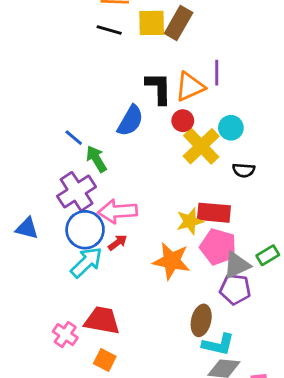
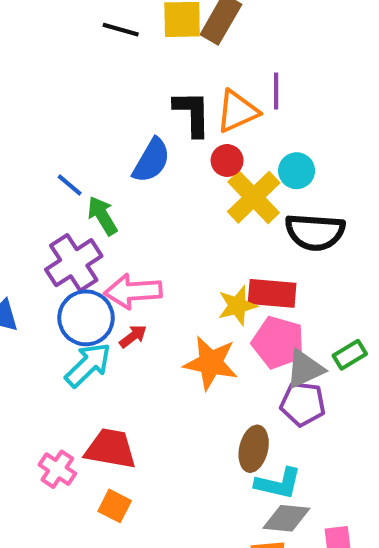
black semicircle: (244, 170) -> (315, 232), size x1.8

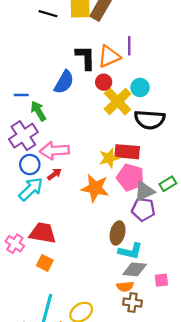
blue line: (70, 185) -> (21, 95), turned -40
blue circle: (86, 318) -> (30, 165), size x0.7

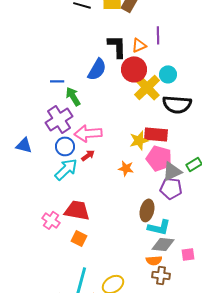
orange triangle: (109, 56) -> (139, 45), size x0.7
red circle: (104, 82) -> (134, 69), size x1.6
orange star: (95, 188) -> (126, 168), size x0.6

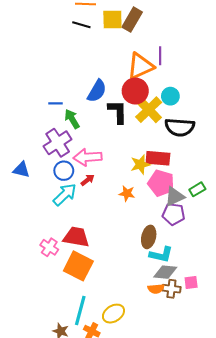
orange triangle: (139, 45) -> (140, 66), size x1.8
black L-shape: (117, 46) -> (118, 112), moved
orange square: (79, 238) -> (78, 266), size x1.8
brown cross: (161, 275) -> (171, 289), moved

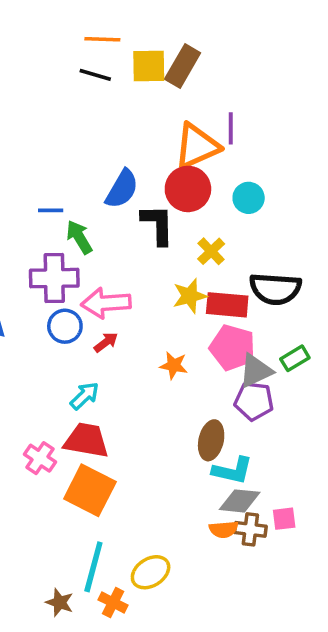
yellow cross: (149, 110) -> (211, 251), moved, size x0.6
black semicircle: (180, 127) -> (275, 289), moved
purple cross: (58, 143) -> (54, 278), turned 32
yellow star: (140, 164) -> (190, 296), moved
cyan arrow: (65, 194) -> (85, 396), moved, size x0.7

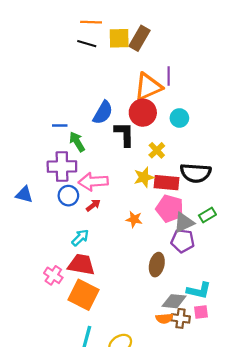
cyan L-shape: (233, 471) -> (199, 290), moved

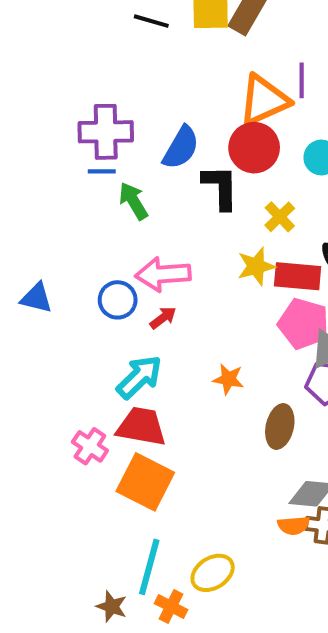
purple cross: (62, 166) -> (106, 132), moved
orange star: (134, 219) -> (228, 379), moved
cyan arrow: (80, 238) -> (139, 377), size x1.4

